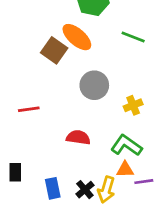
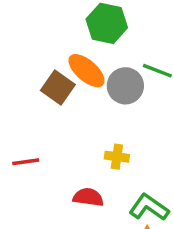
gray circle: (94, 85) -> (125, 86), moved
yellow cross: (133, 105) -> (117, 157), moved, turned 30

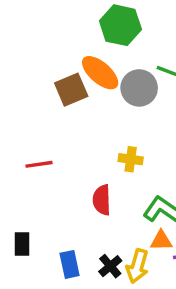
brown square: (58, 88) -> (71, 90), turned 32
red semicircle: (88, 197) -> (102, 200), turned -100

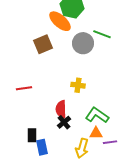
orange ellipse: (100, 73) -> (60, 21), moved
black rectangle: (22, 244) -> (32, 135), moved
black cross: (110, 266) -> (64, 122), moved

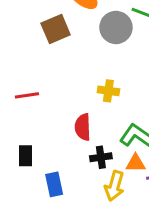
black cross: (64, 122) -> (101, 157), moved, turned 32
black rectangle: (32, 135) -> (25, 156), moved

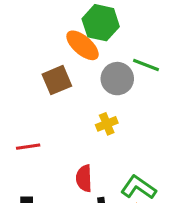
yellow cross: (108, 91) -> (107, 124), moved, turned -30

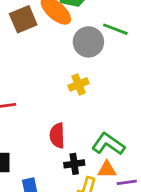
brown square: (57, 80) -> (23, 19), moved

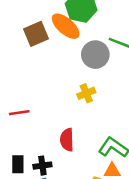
black cross: (74, 164) -> (42, 166), moved

